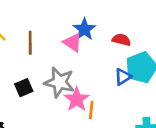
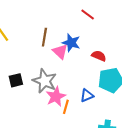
blue star: (84, 29) -> (71, 43), turned -30
brown line: (30, 43) -> (44, 37), moved
blue triangle: (123, 77) -> (87, 95), moved

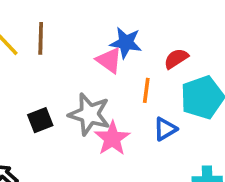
brown line: (44, 37) -> (41, 38), moved
red semicircle: (99, 56) -> (176, 59), turned -48
orange line: (66, 107) -> (146, 90), moved

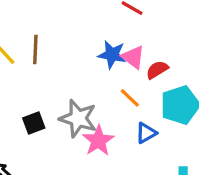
pink triangle: (109, 60) -> (133, 57), moved
orange line: (146, 90) -> (130, 98), turned -55

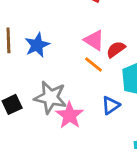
blue star: (112, 55) -> (37, 45), moved, turned -30
orange line: (130, 98) -> (94, 64), moved

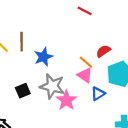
pink triangle: (94, 40) -> (85, 75), moved
blue star: (37, 45) -> (43, 57), moved

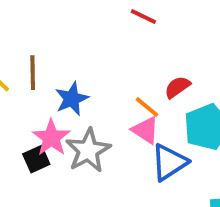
gray star: (52, 86) -> (88, 150), turned 30
blue triangle: (98, 94) -> (169, 162), size x1.5
pink star: (66, 100) -> (51, 138), moved

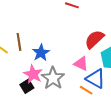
red semicircle: (177, 87) -> (94, 39), size x1.5
orange line: (147, 107) -> (86, 90), moved
blue triangle: (169, 162) -> (96, 79), turned -50

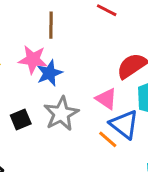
brown line: (19, 42) -> (51, 25), moved
pink star: (33, 74) -> (33, 59), moved, turned -30

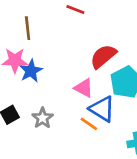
gray star: (61, 114) -> (43, 118), moved, size x0.7

